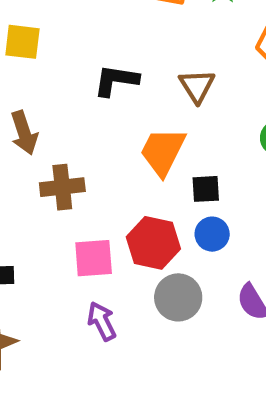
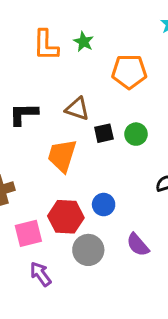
brown triangle: (197, 86) -> (77, 109), turned -30
black square: (206, 189) -> (104, 133), moved

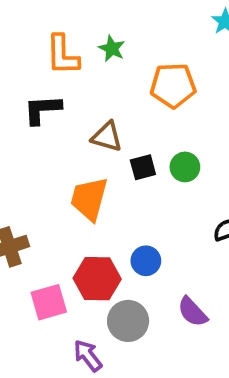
black L-shape: (23, 114) -> (42, 109), moved
purple arrow: (41, 274) -> (88, 356), moved

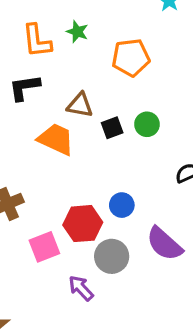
orange trapezoid: (89, 199) -> (56, 139), moved, turned 105
purple semicircle: (193, 312) -> (164, 244), size x1.4

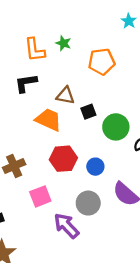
green circle: (147, 124) -> (116, 127), moved, size x1.5
red hexagon: (83, 224) -> (63, 159), moved
purple arrow: (81, 288) -> (66, 226), size x1.4

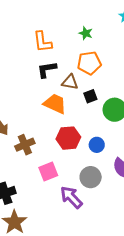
green star: (63, 43) -> (86, 33), moved
orange pentagon: (102, 62) -> (89, 63), moved
black L-shape: (26, 83) -> (47, 70), moved

